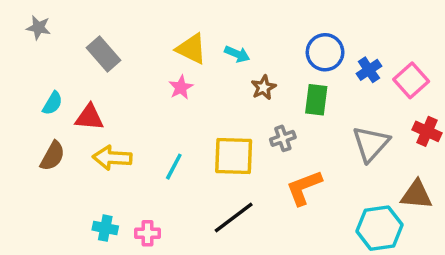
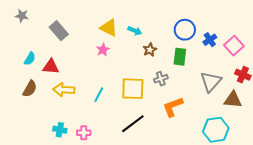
brown triangle: (416, 195) -> (233, 100), moved

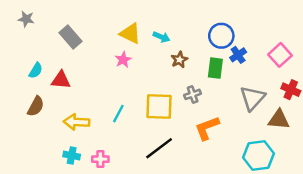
blue cross: (210, 40) -> (238, 55), moved
yellow arrow: (64, 90) -> (76, 122), moved

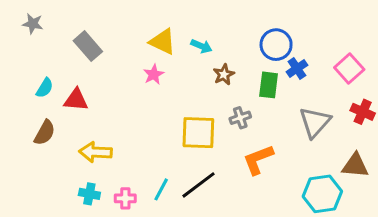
cyan line: (118, 114) -> (161, 189), moved
brown triangle: (279, 120) -> (355, 166), moved

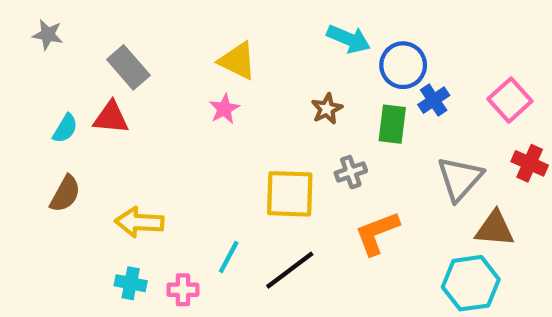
cyan arrow: (201, 46) -> (349, 39), moved, size x1.4
red triangle: (76, 100) -> (111, 118), moved
brown triangle: (355, 166) -> (495, 229), moved
cyan line: (161, 189) -> (229, 257), moved

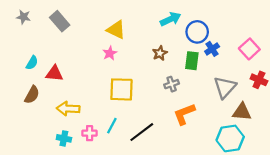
cyan arrow: (349, 39) -> (170, 19), turned -48
gray rectangle: (128, 67) -> (60, 21), moved
red triangle: (111, 118) -> (54, 73), moved
yellow square: (290, 194) -> (121, 89), moved
pink cross: (183, 290) -> (90, 133), moved

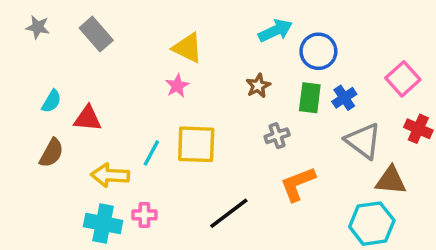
blue cross: (212, 49) -> (344, 98), moved
gray triangle: (225, 87) -> (363, 141), turned -35
cyan line: (112, 126) -> (151, 153), moved
cyan cross: (64, 138) -> (103, 224), size x1.5

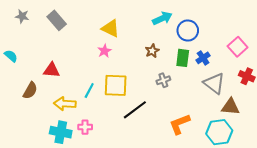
cyan semicircle: (51, 101) -> (11, 56), moved, turned -80
orange L-shape: (298, 184) -> (180, 124), moved
black line: (229, 213) -> (135, 110), moved

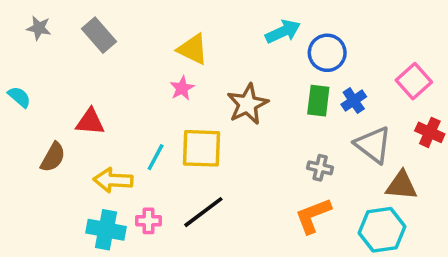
brown star: (152, 51) -> (248, 104), moved, size x1.6
gray cross: (163, 80) -> (320, 168), moved, turned 32
black line: (135, 110) -> (203, 212), moved

